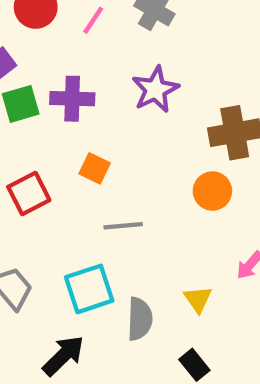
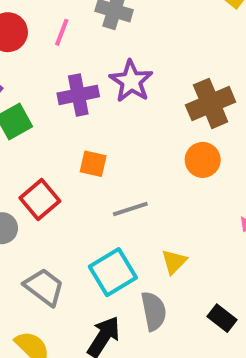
purple cross: (72, 99) -> (78, 95), moved
yellow triangle: (198, 299) -> (174, 262), moved, turned 32
gray semicircle: (140, 319) -> (154, 311), moved

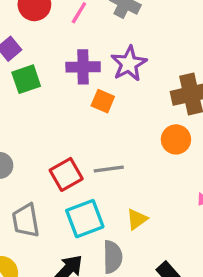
orange square: (93, 164) -> (103, 101), moved
red square: (40, 200) -> (66, 174), moved
gray trapezoid: (44, 287) -> (26, 220), turned -147

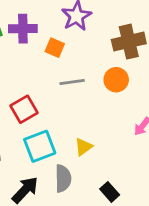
purple cross: (83, 67) -> (23, 29), moved
gray line: (109, 169) -> (72, 82), moved

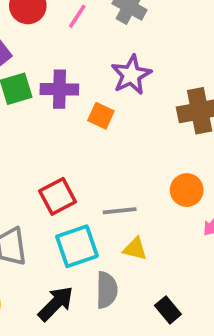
orange circle: (116, 80) -> (187, 190), moved
gray line: (72, 82) -> (120, 211), moved
yellow triangle: (83, 147) -> (135, 249), turned 48

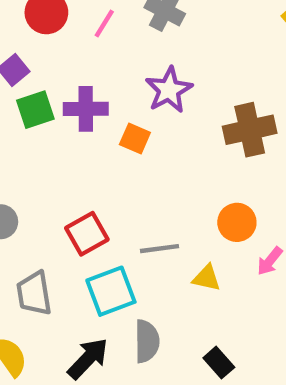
yellow triangle: (135, 249) -> (207, 278), moved

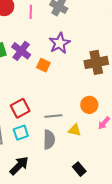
pink line: (104, 23) -> (31, 12), turned -32
purple cross: (86, 109) -> (21, 51), turned 36
cyan square: (111, 291) -> (21, 133), moved, size x0.7
gray semicircle: (147, 341) -> (49, 140), moved

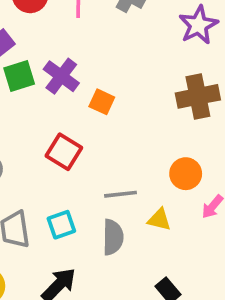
purple star: (60, 43) -> (198, 25), moved
red square: (20, 108) -> (64, 152), moved, turned -30

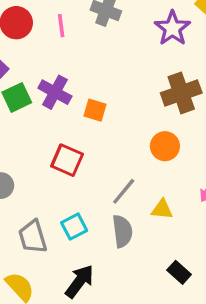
orange circle: (186, 174) -> (165, 146), moved
gray line: (121, 194) -> (124, 191), turned -36

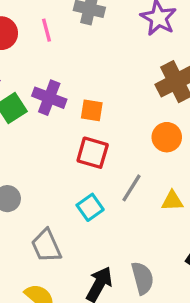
red square: (67, 160) -> (93, 153), moved
cyan square: (74, 227) -> (90, 207), moved
gray semicircle: (122, 231) -> (142, 278), moved

